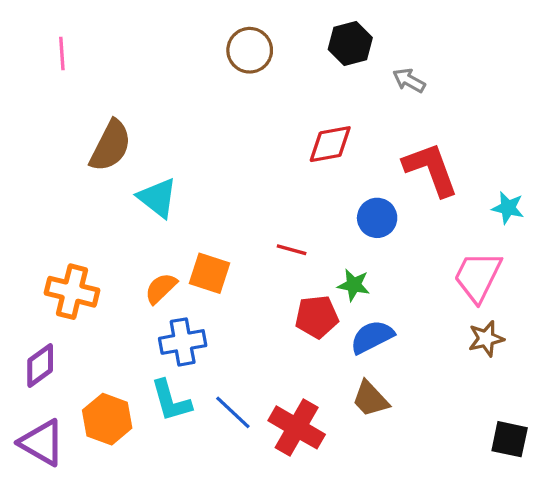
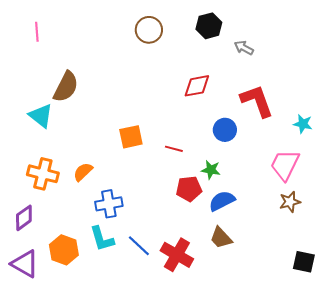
cyan triangle: (157, 198) -> (41, 116), moved
orange square: (209, 273) -> (131, 137), moved, turned -30
orange semicircle: (161, 288) -> (83, 172), moved

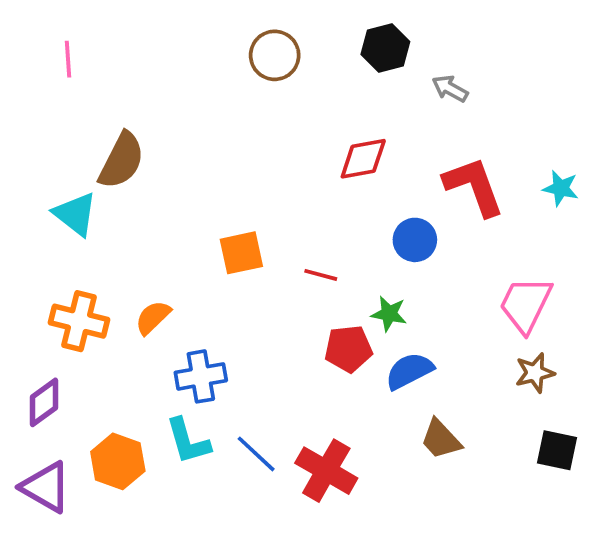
cyan star: (303, 124) -> (561, 188), moved
brown trapezoid: (221, 238) -> (441, 439), moved
black square: (304, 262) -> (557, 450), moved

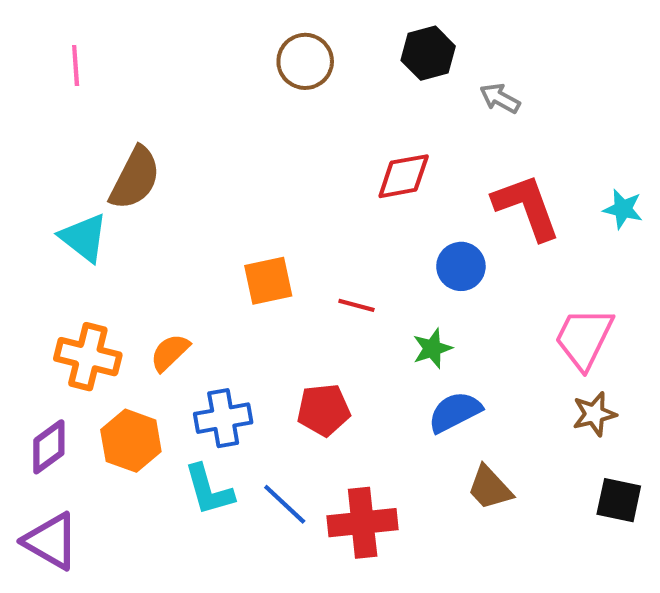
green star: (389, 314) -> (432, 348), turned -30
red pentagon: (348, 349) -> (324, 410), moved
orange hexagon: (118, 461) -> (131, 441), moved
red cross: (326, 471) -> (363, 523), turned -36

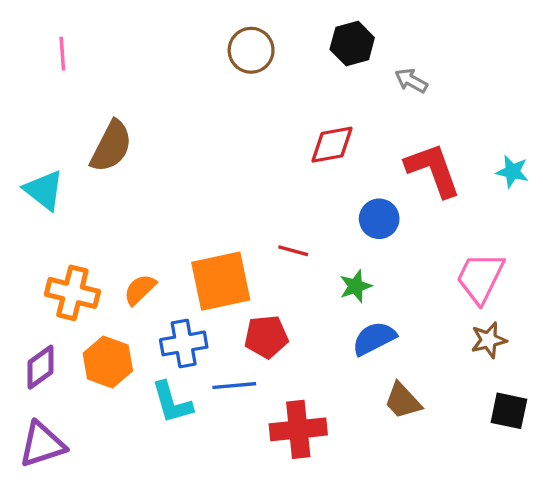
cyan triangle: (84, 238) -> (44, 190), moved
orange square: (268, 281) -> (221, 281), moved, size x1.5
blue line: (285, 504) -> (234, 386), moved, turned -48
purple triangle: (51, 541) -> (42, 445), turned -48

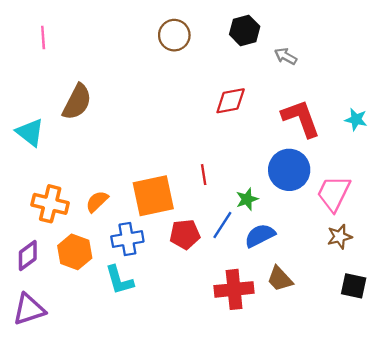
blue circle: (379, 219) -> (289, 170), moved, size x1.5
red line: (293, 251) -> (204, 175), turned 66
blue line: (234, 386) -> (222, 225), moved, turned -52
red cross: (298, 429) -> (234, 289), moved

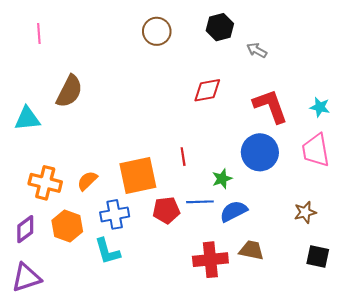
cyan triangle: (30, 132) -> (27, 119), turned -44
pink trapezoid: (334, 193) -> (316, 150), moved, turned -36
blue line: (222, 225) -> (200, 202), turned 55
brown trapezoid: (280, 279) -> (251, 250), turned 145

